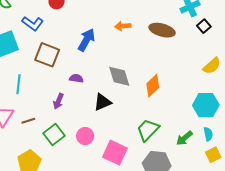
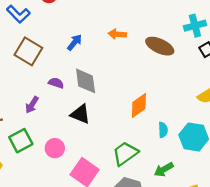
blue arrow: (86, 40) -> (75, 42), size x0.7
gray diamond: (119, 76) -> (86, 81), moved
black triangle: (102, 102) -> (80, 114), turned 36
cyan semicircle: (208, 134) -> (163, 130), moved

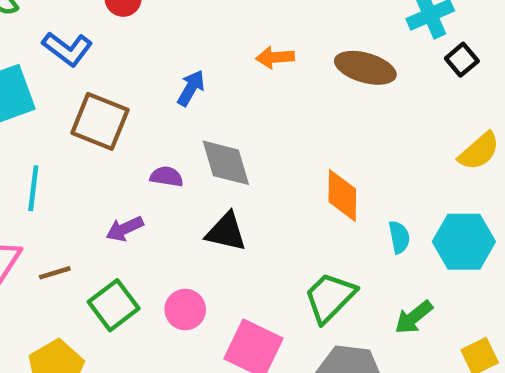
purple arrow: (32, 105) -> (125, 229), turned 42
orange diamond: (139, 106) -> (342, 195), turned -45

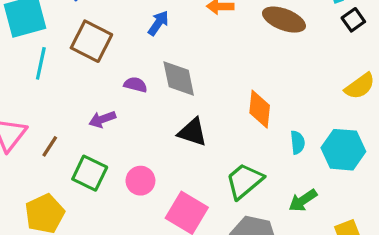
cyan line: (33, 188) -> (41, 63), moved
black triangle: (226, 232) -> (192, 132), moved
brown line: (55, 273) -> (50, 146), turned -45
green square: (114, 305) -> (90, 173), turned -32

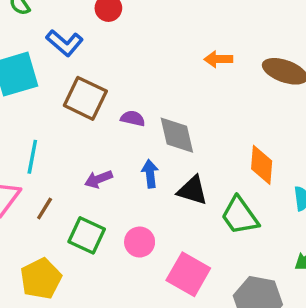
blue arrow: (158, 23) -> (150, 174), moved, turned -40
cyan line: (41, 63) -> (32, 157), moved
purple semicircle: (135, 85) -> (133, 118), moved
green trapezoid: (244, 181) -> (240, 216), moved, turned -84

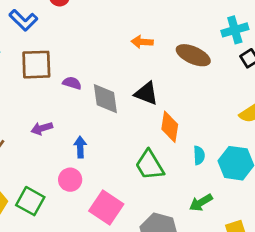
brown square: (85, 98) -> (36, 65), turned -32
blue arrow: (150, 174) -> (80, 147), moved
black triangle: (192, 190) -> (146, 93), moved
green square: (87, 235) -> (30, 201), moved

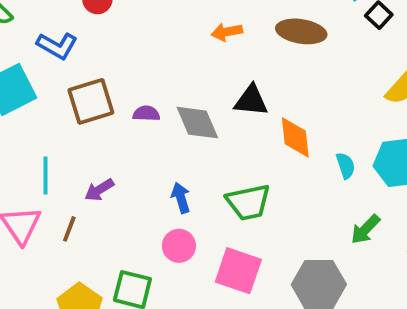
purple arrow: (42, 128) -> (99, 190), moved
green trapezoid: (150, 165) -> (248, 202), moved, turned -56

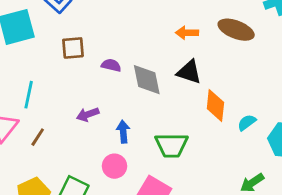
orange arrow: (227, 32) -> (187, 33), moved
brown square: (91, 101) -> (73, 48), size x0.7
cyan semicircle: (346, 166) -> (247, 122), moved, turned -120
purple arrow: (99, 190) -> (88, 114), moved

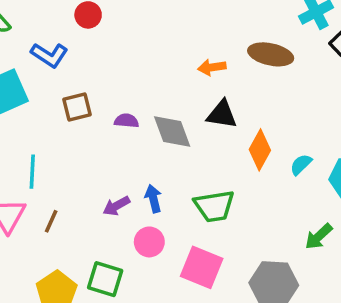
orange diamond: (215, 105) -> (260, 150), turned 32
purple arrow: (88, 114) -> (116, 206), moved

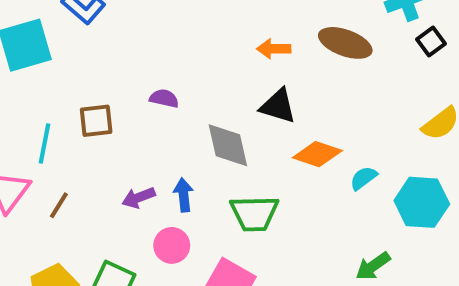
brown square: (77, 107) -> (96, 121), moved
gray diamond: (172, 131) -> (228, 145), moved
orange diamond: (260, 150) -> (317, 154), turned 72

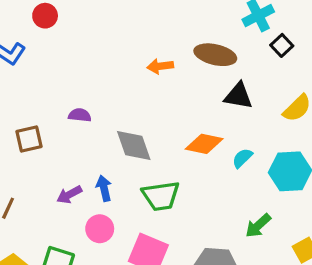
black triangle: (278, 106) -> (238, 96), moved

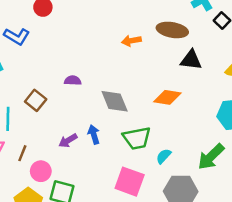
brown square: (29, 139) -> (36, 100), turned -35
cyan semicircle: (242, 158) -> (164, 156), moved
green arrow: (258, 226) -> (211, 157), size x1.4
pink circle: (100, 229) -> (41, 171), moved

